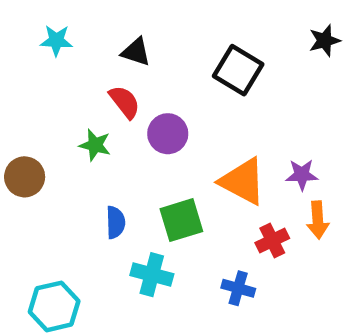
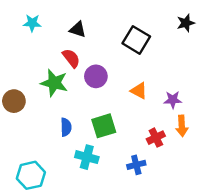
green star: (95, 145) -> (54, 83), size x1.5
orange triangle: (243, 181) -> (139, 91), moved, size x0.6
blue cross: (238, 288) -> (136, 165), turned -30

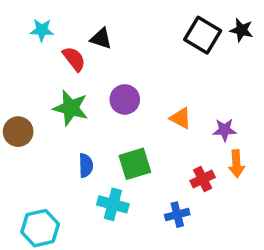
black star: (186, 23) -> (242, 30), turned 30
black square: (136, 40) -> (203, 35), moved
red semicircle: (71, 58) -> (74, 59), moved

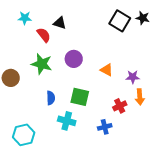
green square: (135, 164) -> (80, 97), turned 30

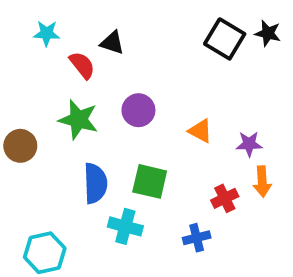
blue semicircle: (51, 98) -> (95, 183), size x1.5

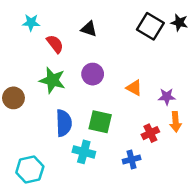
black triangle: (112, 43) -> (89, 29), moved

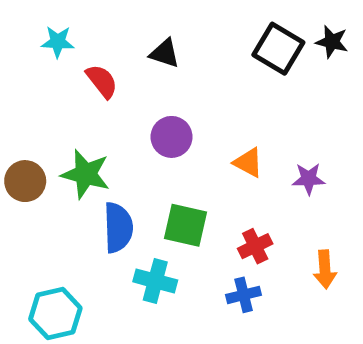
green star: (52, 80) -> (86, 174), moved
orange arrow: (176, 122) -> (325, 269), moved
red cross: (150, 133) -> (255, 246), moved

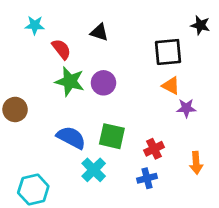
black square: (278, 49) -> (168, 52), moved, turned -36
orange triangle: (248, 162) -> (171, 86), moved
green star: (86, 174) -> (70, 81), moved
blue semicircle: (118, 228) -> (71, 138), turned -60
cyan cross: (155, 281) -> (94, 170), turned 30

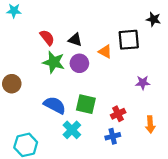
cyan star: (35, 25) -> (14, 11), moved
black triangle: (99, 32) -> (75, 40), moved
orange triangle: (171, 86) -> (105, 51), moved

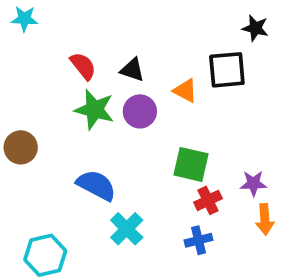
black star: (153, 19) -> (255, 28), moved
purple star: (143, 83) -> (253, 183), moved
green square: (86, 104) -> (191, 164), moved

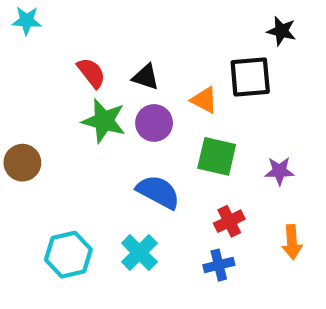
green square: (191, 164) -> (217, 156), moved
purple star: (253, 183) -> (279, 171), moved
blue semicircle: (96, 185) -> (158, 192), moved
cyan hexagon: (45, 255) -> (68, 255), moved

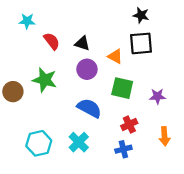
cyan star: (27, 21) -> (27, 21), moved
black star: (281, 31) -> (141, 15), moved
green star: (104, 121) -> (45, 80), moved

